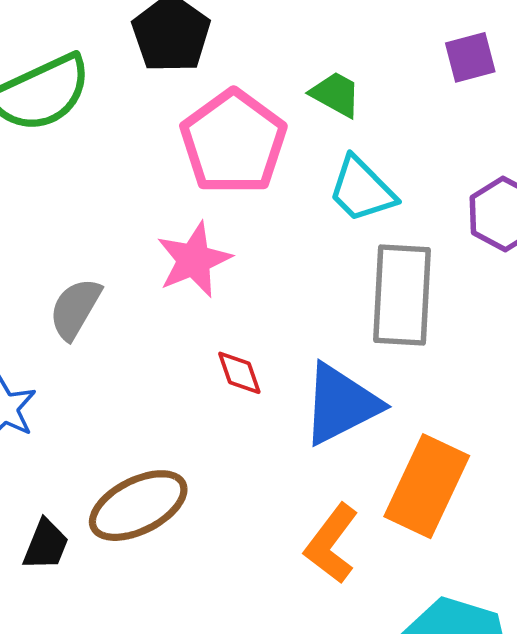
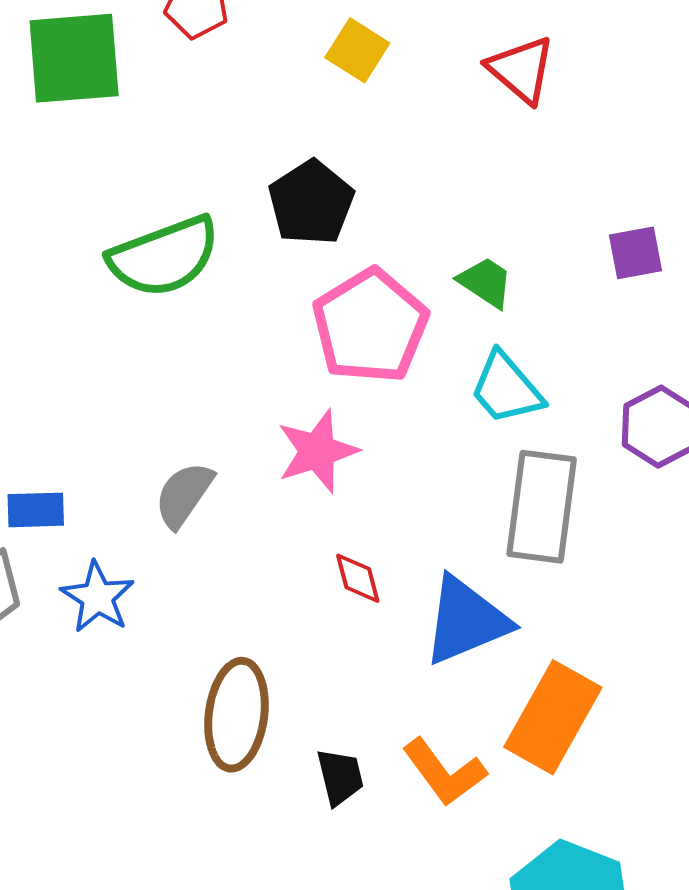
brown ellipse: (138, 506) -> (236, 715), turned -60
orange L-shape: (331, 544) -> (444, 772), turned -78
black trapezoid: (46, 545) -> (340, 777), moved, turned -40

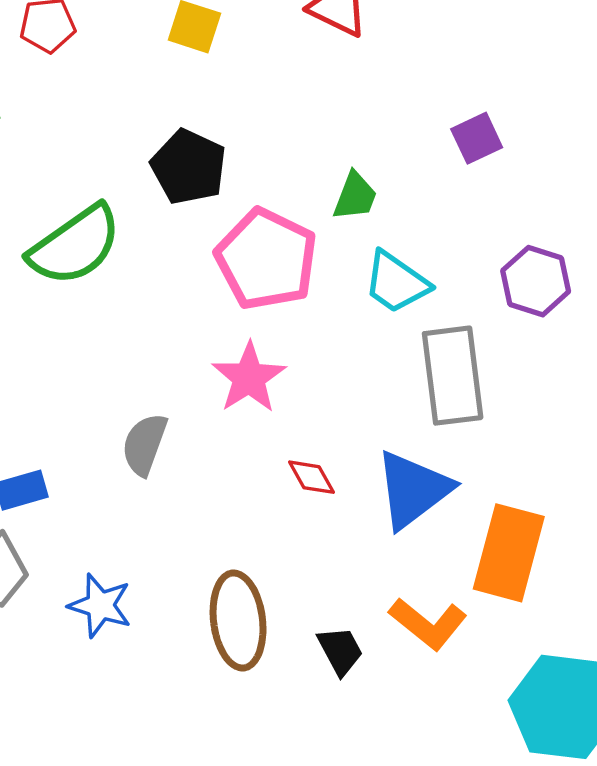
green trapezoid: (486, 282) -> (355, 196), turned 92
blue star: (97, 597) -> (100, 605), moved

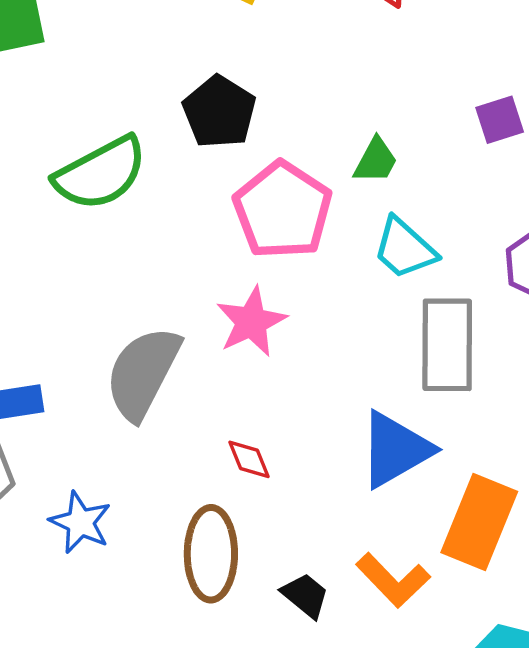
gray semicircle: (145, 444) -> (143, 373), size x1.6
red diamond: (311, 477) -> (249, 459), moved
black trapezoid: (340, 651) -> (305, 595), turned -30

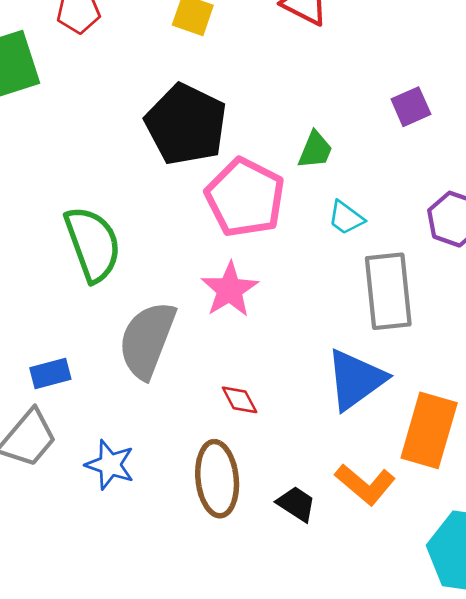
black pentagon: (219, 112) -> (186, 124), size x1.4
green semicircle: (100, 173) -> (93, 244), moved, turned -76
cyan trapezoid: (405, 248) -> (346, 218), size x0.7

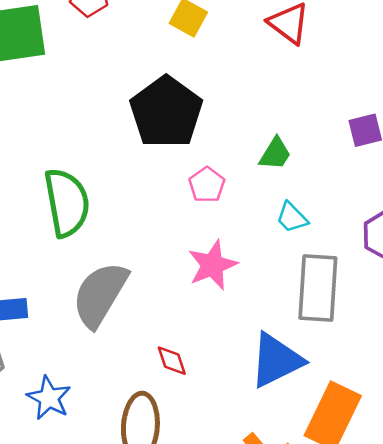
pink pentagon: (245, 198) -> (207, 185), size x0.5
pink star: (230, 290) -> (213, 265), moved

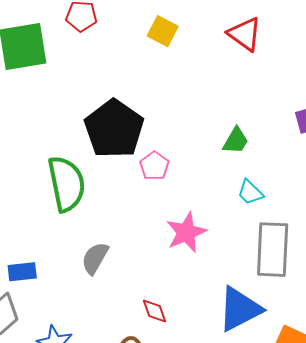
black pentagon: (166, 112) -> (114, 129), moved
pink pentagon: (207, 185) -> (154, 166), moved
gray semicircle: (100, 294) -> (95, 258), size x0.6

